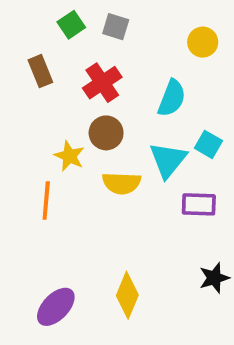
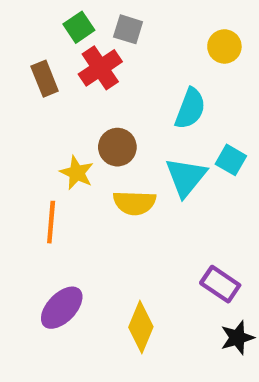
red cross: (102, 83) -> (100, 68), moved
purple rectangle: (199, 204) -> (220, 284), moved, turned 32
black star: (214, 278) -> (237, 338), moved
purple ellipse: (56, 307) -> (62, 308), moved

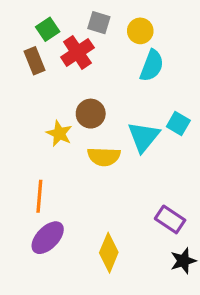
green square: (79, 27) -> (48, 29), moved
yellow circle: (224, 46) -> (140, 31), moved
cyan semicircle: (190, 109) -> (152, 66), moved
orange line: (51, 222) -> (39, 196), moved

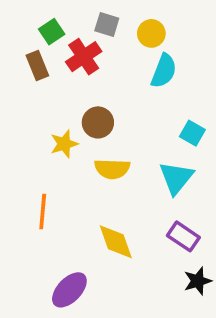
yellow star: (59, 133) -> (64, 144), turned 30
cyan triangle: (144, 137) -> (176, 178), moved
purple ellipse: (48, 238) -> (69, 290), moved
yellow diamond: (109, 253) -> (116, 242), moved, turned -42

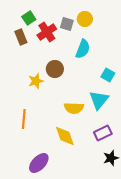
gray square: (107, 25) -> (67, 24), moved
cyan semicircle: (164, 71) -> (83, 49), moved
yellow semicircle: (112, 169) -> (74, 108), moved
purple rectangle: (183, 236) -> (103, 133), turned -60

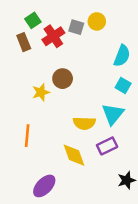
cyan semicircle: (83, 49) -> (122, 56), moved
purple rectangle: (103, 133) -> (107, 146), moved

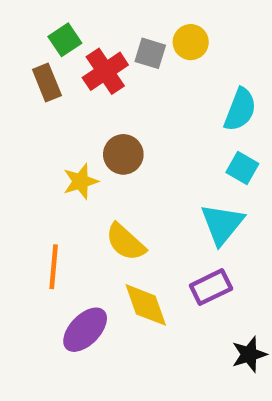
yellow semicircle: (84, 123) -> (126, 242), moved, turned 40
purple ellipse: (44, 186) -> (85, 330), moved

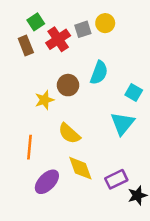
gray square: (150, 53) -> (83, 29), turned -35
cyan semicircle: (240, 109) -> (99, 73), moved
purple rectangle: (211, 287) -> (116, 179), moved

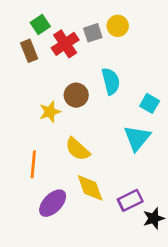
cyan semicircle: (99, 73) -> (111, 81), turned -35

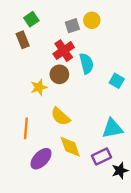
red cross: (65, 44) -> (64, 51), moved
cyan triangle: (137, 138) -> (112, 128), moved, turned 40

